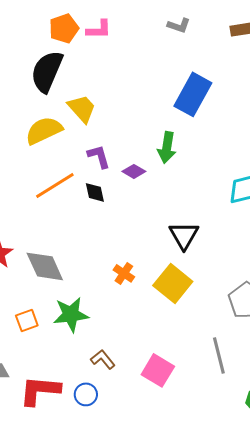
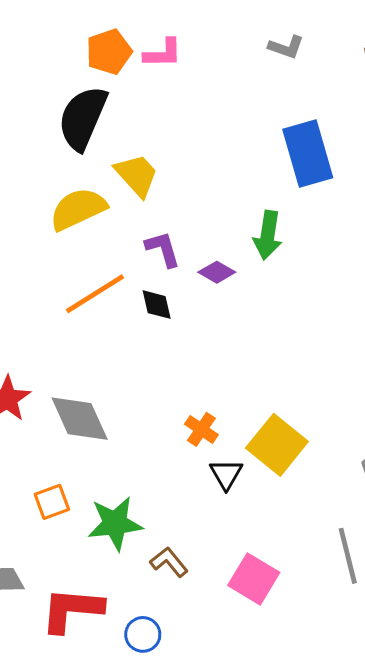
blue rectangle: (193, 94) -> (308, 153), turned -45
black triangle: (184, 235) -> (226, 474), moved, size x0.7
green star: (71, 314) -> (115, 523), moved
blue circle: (86, 394) -> (143, 634), moved

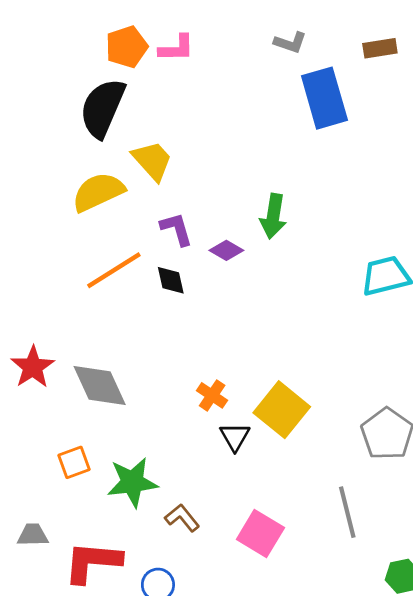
blue rectangle: (308, 153) -> (324, 98), moved

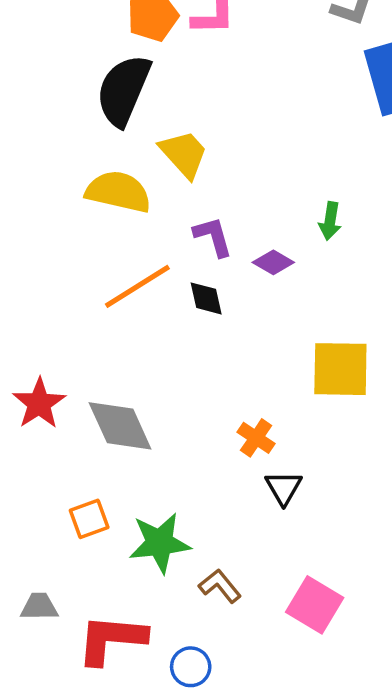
yellow semicircle: (98, 192) -> (118, 192), turned 38
green arrow: (273, 216) -> (330, 221), size x0.7
yellow square: (282, 410) -> (340, 369), moved, turned -38

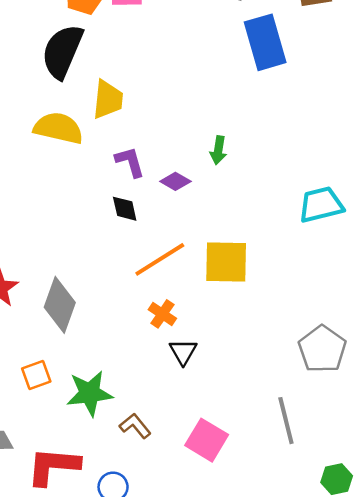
yellow trapezoid: (184, 154) -> (108, 99), turned 48
orange line: (137, 286) -> (160, 259), moved
gray diamond: (120, 426) -> (60, 305), turned 44

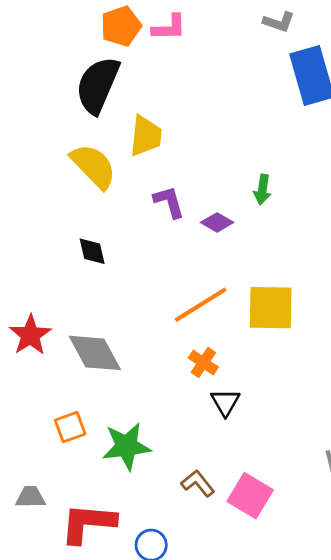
yellow semicircle: (58, 128) -> (93, 166), turned 33
black diamond: (125, 209) -> (92, 251), moved
gray diamond: (60, 305) -> (95, 353), turned -48
brown L-shape: (135, 426) -> (198, 483), moved

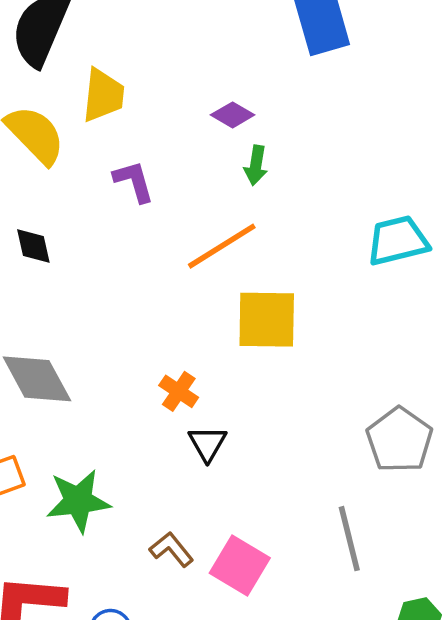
purple diamond: (217, 222) -> (233, 115), moved
orange line: (201, 305) -> (222, 246), moved

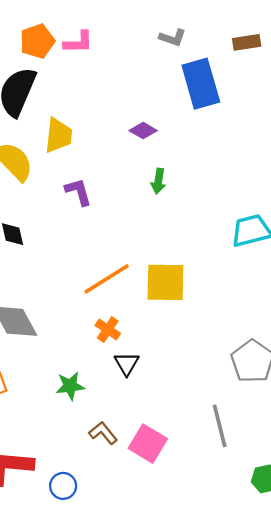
purple diamond: (233, 115) -> (143, 131), moved
orange line: (222, 246) -> (107, 279), moved
green star: (78, 501) -> (70, 386), moved, size x0.7

